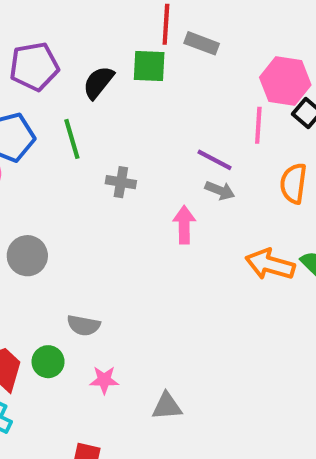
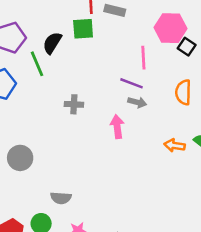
pink line: (258, 125) -> (143, 58), moved
green line: (72, 139) -> (37, 64), moved
orange arrow: (270, 264) -> (175, 145), size x0.7

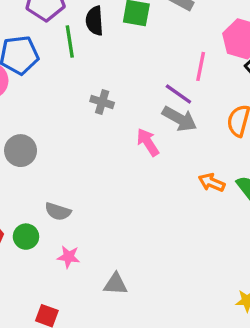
black semicircle: (52, 43) -> (95, 21), turned -50
gray arrow: (137, 102) -> (180, 119), size x1.5
pink arrow: (117, 127) -> (148, 142), turned -40

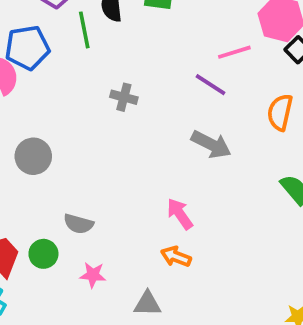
pink line: (201, 66) -> (234, 52), turned 64
gray arrow: (180, 119) -> (211, 144), moved
pink arrow: (148, 142) -> (180, 214), moved
orange arrow: (212, 182) -> (176, 257), moved

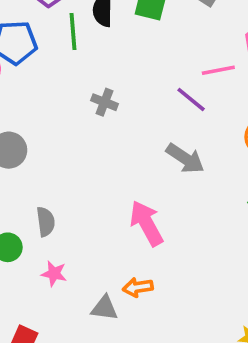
pink arrow: (180, 214) -> (146, 223), size x1.4
gray semicircle: (79, 224) -> (46, 222), turned -120
orange arrow: (176, 257) -> (138, 287), moved, turned -36

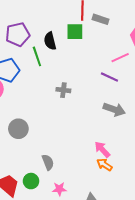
pink arrow: (146, 223) -> (102, 149), size x0.7
orange arrow: (138, 287) -> (105, 165), moved, turned 56

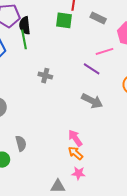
gray rectangle: (101, 19) -> (98, 18), moved
black semicircle: (50, 41) -> (25, 25), moved
pink star: (59, 189) -> (79, 173), moved

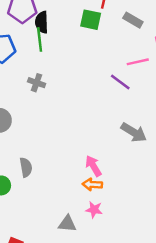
gray cross: (45, 76) -> (37, 83), moved
gray arrow: (92, 101) -> (134, 132), moved
orange arrow: (76, 153) -> (92, 184), turned -42

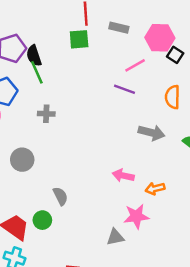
pink arrow: (93, 166) -> (123, 176), turned -30
orange arrow: (92, 184) -> (155, 189), moved
pink star: (94, 210) -> (136, 216), size x1.5

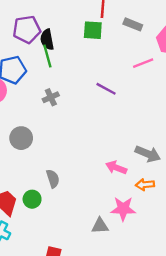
purple line: (124, 89) -> (106, 89), moved
gray cross: (46, 114) -> (51, 97), turned -35
gray arrow: (152, 133) -> (148, 154), moved

